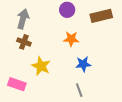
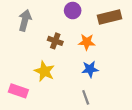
orange star: (71, 39) -> (87, 42), moved
brown cross: (24, 42) -> (55, 41), moved

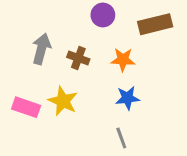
gray arrow: (25, 20) -> (41, 49), moved
pink rectangle: (18, 91) -> (26, 107), moved

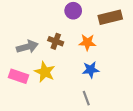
gray arrow: (41, 49) -> (27, 47), moved, turned 60

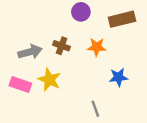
blue star: (91, 70) -> (118, 77), moved

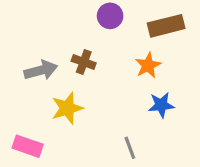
orange star: (97, 47) -> (148, 65), moved, turned -30
yellow star: (49, 80) -> (67, 108), turned 30
pink rectangle: (20, 84) -> (28, 146), moved

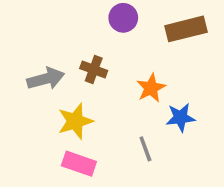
orange star: (148, 65) -> (151, 88), moved
pink rectangle: (28, 146) -> (79, 164), moved
gray line: (130, 148) -> (145, 149), moved

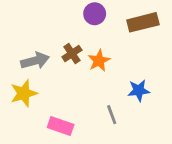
brown cross: (94, 70) -> (72, 54), turned 36
orange star: (151, 88) -> (99, 61), moved
yellow star: (75, 121) -> (24, 93), moved

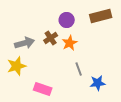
purple circle: (95, 14) -> (67, 20), moved
blue star: (139, 90) -> (98, 83), moved
gray line: (112, 115) -> (79, 69), moved

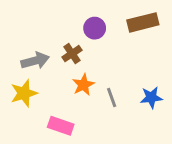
orange star: (70, 43) -> (83, 85), moved
blue star: (98, 83) -> (151, 97), moved

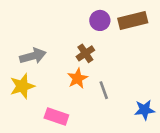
purple circle: (95, 28) -> (100, 20), moved
brown cross: (72, 54) -> (85, 53), moved
blue star: (151, 97) -> (145, 110), moved

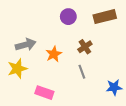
purple circle: (100, 20) -> (68, 17), moved
brown cross: (85, 53) -> (85, 47), moved
orange star: (78, 78) -> (54, 54), moved

